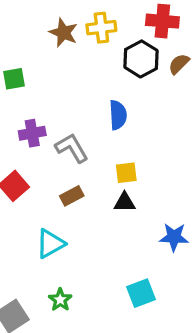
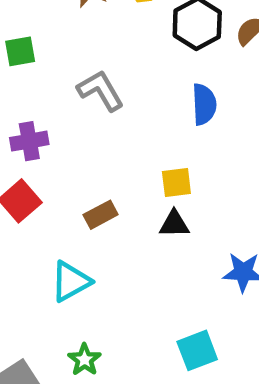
blue semicircle: (118, 115) -> (204, 104), moved
purple cross: (32, 133) -> (29, 141), moved
gray L-shape: (72, 148) -> (101, 90), moved

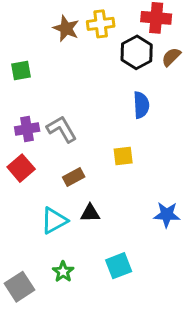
gray L-shape: (101, 90) -> (62, 129), moved
black triangle: (174, 224) -> (90, 213), moved
cyan square: (197, 350) -> (119, 266), moved

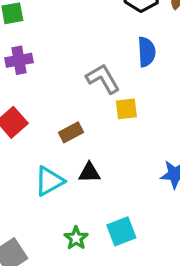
purple cross: (27, 129) -> (19, 60), moved
gray L-shape: (62, 129) -> (103, 79), moved
green star: (63, 272) -> (76, 238), moved

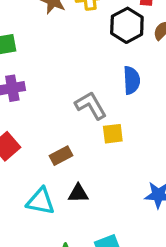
cyan triangle: (49, 181) -> (41, 201), turned 40

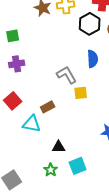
black triangle: (78, 193) -> (59, 147), moved
cyan triangle: (41, 201) -> (32, 124), moved

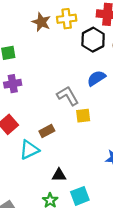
blue semicircle: (93, 59) -> (96, 78), turned -120
cyan triangle: (32, 124) -> (29, 150), turned -36

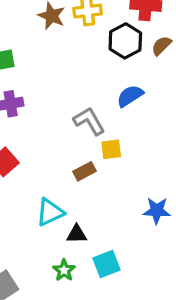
brown rectangle: (47, 131) -> (84, 171), moved
cyan triangle: (29, 150) -> (50, 212), moved

